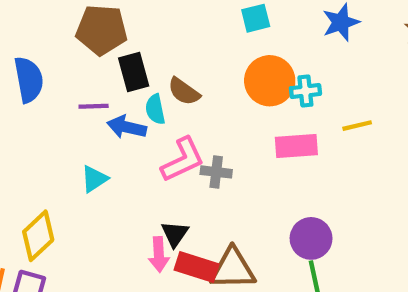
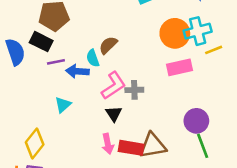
black rectangle: (134, 72) -> (41, 42), moved, turned -40
orange circle: (270, 81) -> (175, 33), moved
brown semicircle: (184, 91) -> (108, 45), turned 108
cyan cross: (305, 91) -> (198, 31), moved, size x1.5
black triangle: (175, 234) -> (114, 114), moved

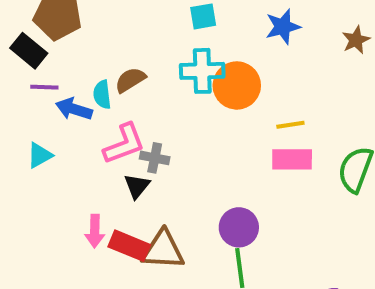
cyan cross: (198, 31) -> (202, 71), moved
pink rectangle: (179, 67) -> (292, 159), moved
black triangle: (114, 114) -> (137, 186), moved

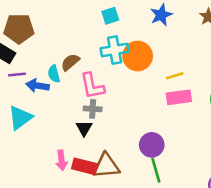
pink L-shape: (124, 144) -> (92, 86), moved, turned 108
cyan triangle: (40, 155) -> (20, 118), size x1.5

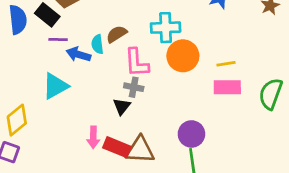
orange circle: (138, 56) -> (183, 56), moved

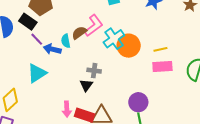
cyan cross: (166, 28) -> (114, 39), moved, turned -30
purple line: (58, 40) -> (37, 39), turned 48
pink L-shape: (137, 63) -> (94, 25), moved, turned -120

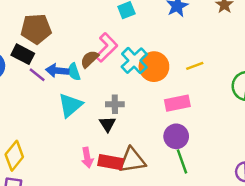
blue arrow: (52, 49) -> (57, 71), moved
pink rectangle: (162, 67) -> (177, 103), moved
cyan triangle: (37, 73) -> (70, 105), moved

